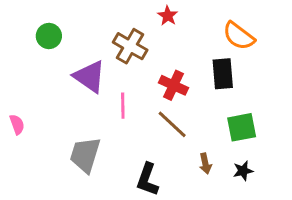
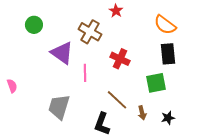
black rectangle: (223, 74) -> (168, 54), moved
brown line: (172, 124) -> (117, 100), moved
green square: (242, 127) -> (156, 83), moved

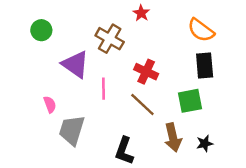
pink semicircle: (12, 86) -> (50, 105), moved
brown line: (117, 100) -> (142, 105), moved
brown arrow: (142, 113) -> (173, 137), size x1.6

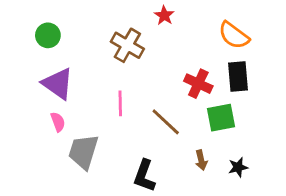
purple triangle: (75, 64) -> (58, 84), moved
red cross: (146, 72) -> (198, 84), moved
brown arrow: (173, 137) -> (201, 160), size x0.6

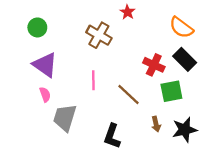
black rectangle: (238, 76) -> (185, 59), turned -40
black star: (238, 167) -> (185, 130), size x1.6

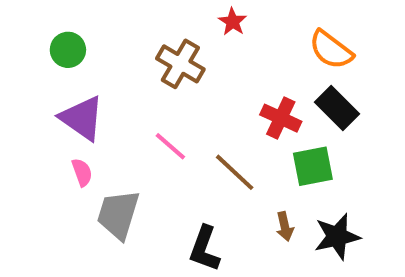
pink line: (93, 80) -> (170, 146), turned -48

